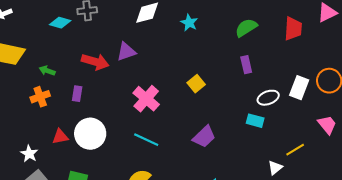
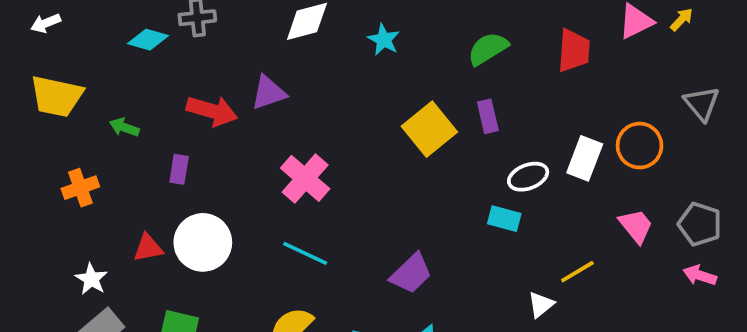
yellow square: (196, 84) -> (429, 129), moved, size x1.6
orange cross: (40, 97) -> (80, 188), moved
purple trapezoid: (204, 137) -> (411, 273), moved

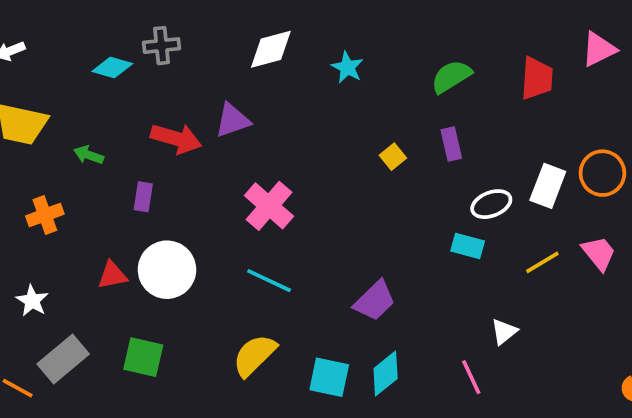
yellow square: (429, 129) -> (393, 157), size x0.5
yellow line: (577, 272) -> (542, 262), moved
white star: (91, 279) -> (32, 301), moved

